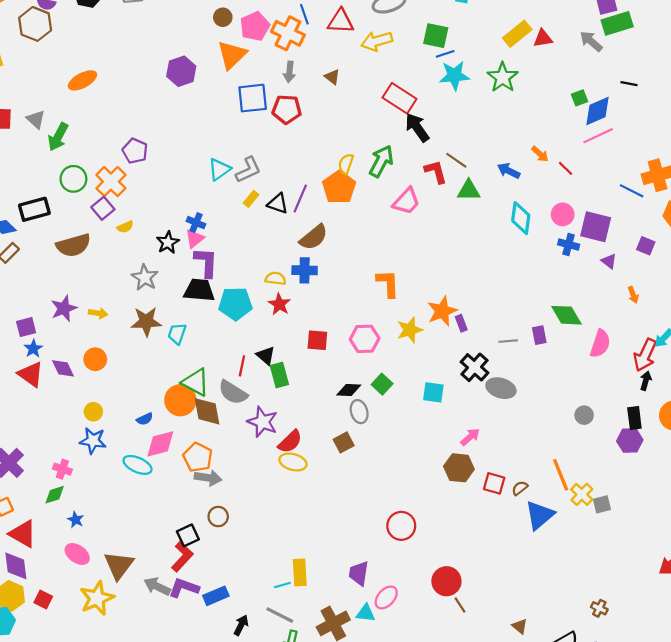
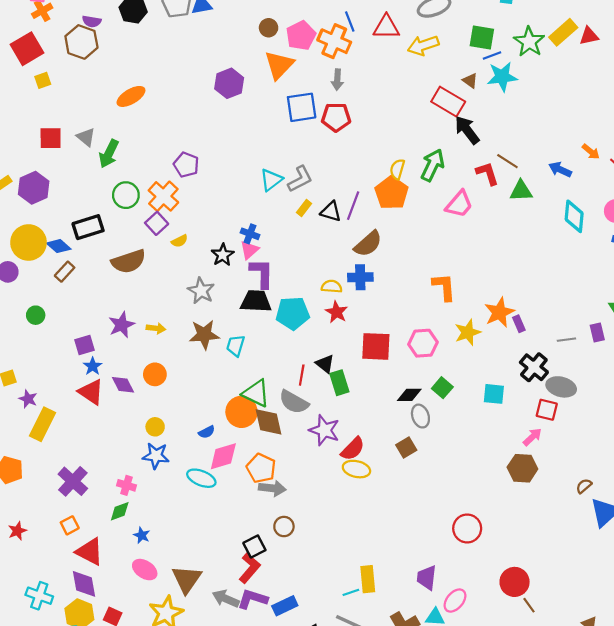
brown triangle: (332, 77) -> (470, 81), moved
green star: (503, 77) -> (529, 42), moved
red square: (317, 340) -> (376, 346), size x1.4
red square: (494, 483) -> (547, 410), moved

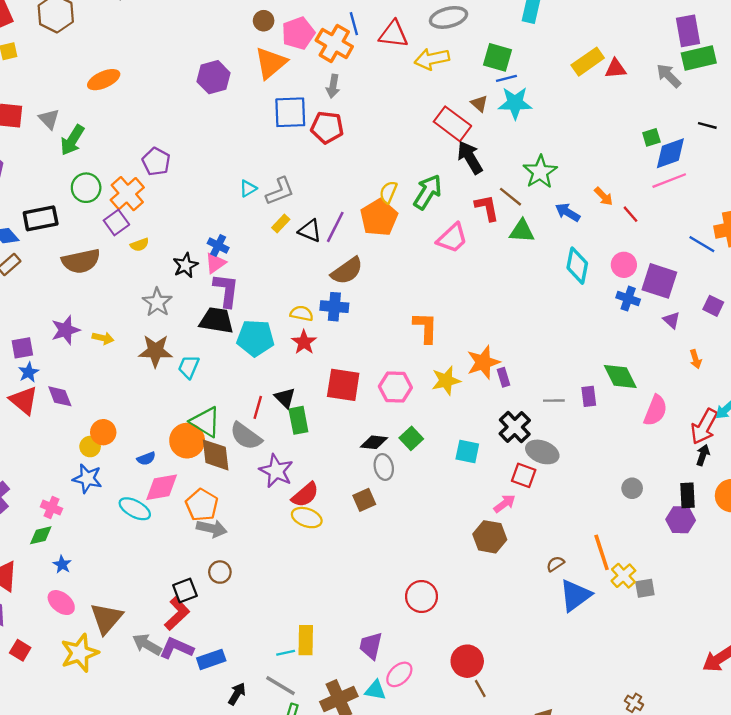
green star: (529, 42) -> (540, 172), moved
cyan triangle: (271, 180) -> (248, 189), size x0.7
orange circle: (155, 374) -> (103, 432), moved

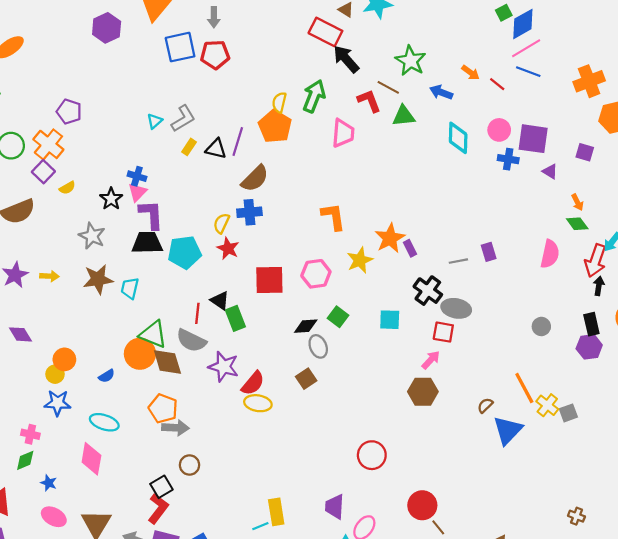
pink trapezoid: (452, 238) -> (343, 133), turned -32
blue line: (702, 244) -> (528, 72), moved
yellow semicircle: (302, 313) -> (221, 223), turned -66
green diamond: (620, 376) -> (577, 224), moved, size x0.7
pink diamond: (162, 487) -> (91, 459), moved, turned -60

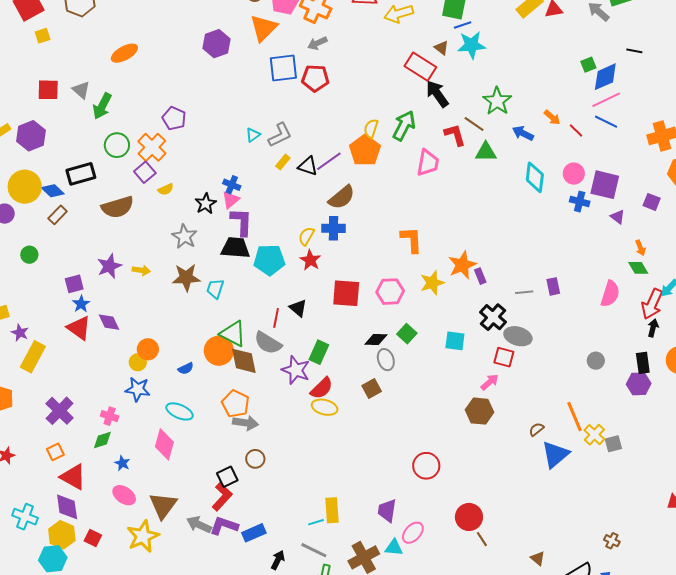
gray arrow: (214, 17) -> (317, 43), turned 60
purple line: (238, 141) -> (329, 161), turned 32
green rectangle: (235, 318) -> (319, 352), moved, turned 40

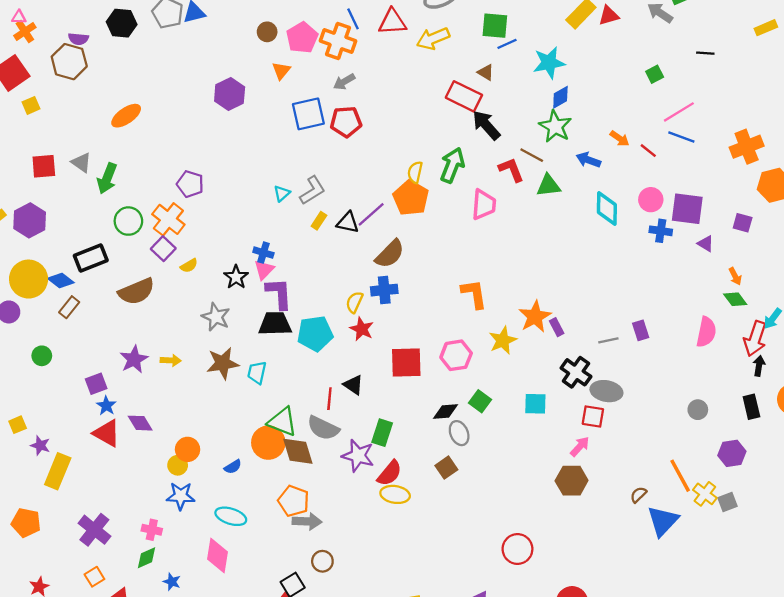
orange triangle: (264, 28) -> (281, 71), size x0.6
cyan star: (471, 45) -> (549, 63), moved
blue diamond: (605, 77) -> (560, 97), moved, size x0.7
purple hexagon: (639, 384) -> (732, 453), moved

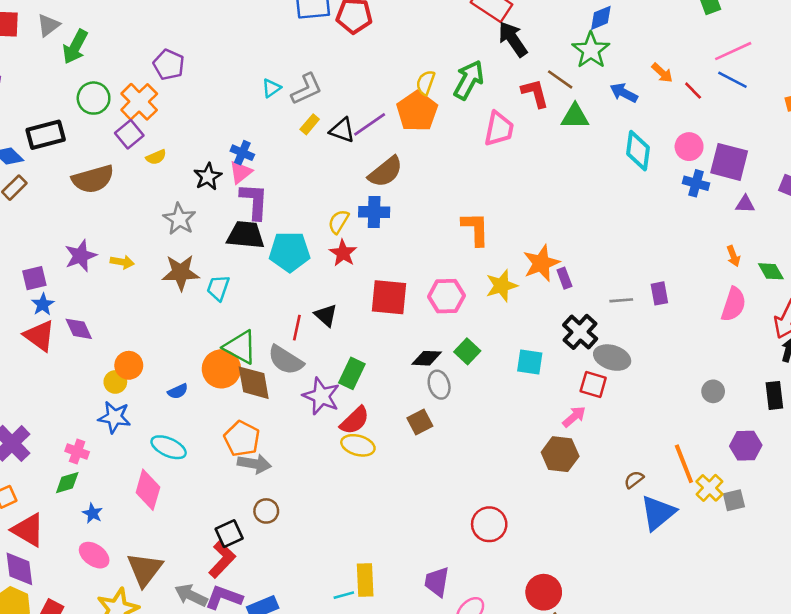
gray triangle: (81, 163) -> (48, 25), turned 40
purple triangle: (706, 244) -> (745, 204), turned -36
orange arrow: (735, 276) -> (733, 256), moved

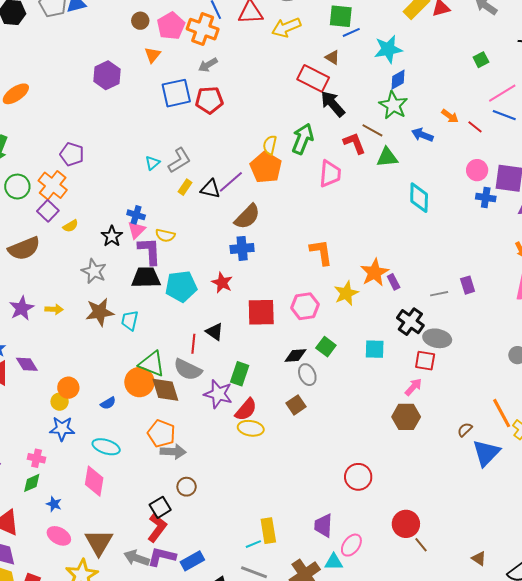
cyan diamond: (638, 151) -> (419, 198), moved
yellow semicircle: (339, 222) -> (165, 235), moved, turned -102

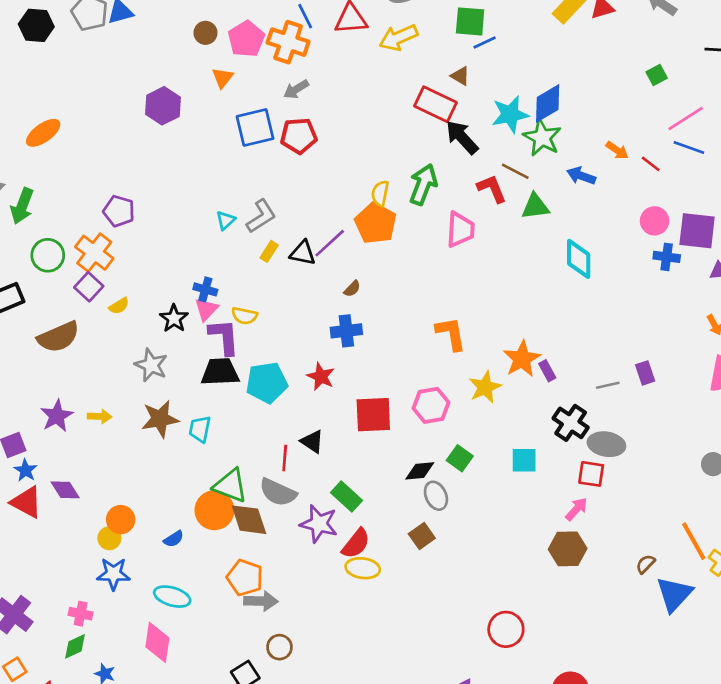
cyan star: (388, 49) -> (510, 114), moved
blue diamond: (398, 80) -> (548, 103), size x1.4
brown semicircle: (247, 217) -> (352, 289), size x0.5
green rectangle: (240, 374) -> (347, 497), turned -65

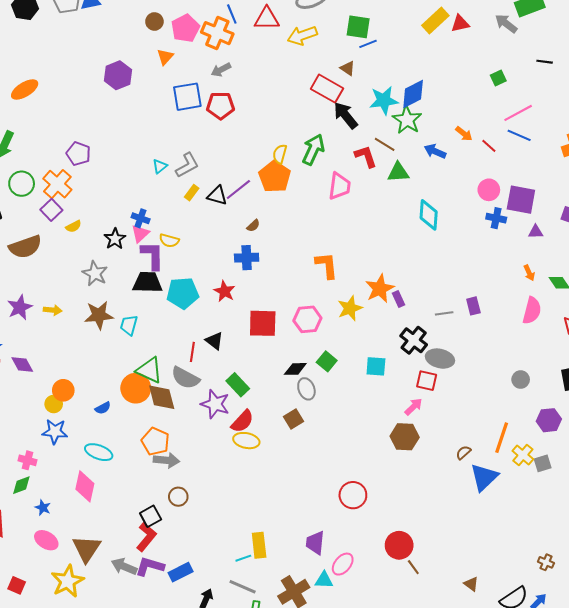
orange line: (694, 541) -> (502, 438), turned 44

